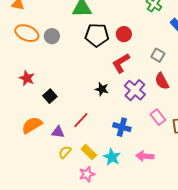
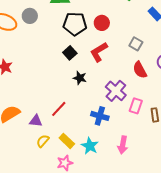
gray circle: (52, 36) -> (30, 16), moved
purple cross: (135, 90) -> (116, 91), moved
black square: (50, 96) -> (70, 53), moved
pink rectangle: (158, 117) -> (136, 106), turned 56
pink arrow: (145, 156) -> (123, 145), turned -84

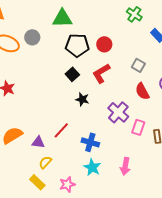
blue cross: (100, 116) -> (90, 142), moved
yellow rectangle: (67, 141) -> (37, 182), moved

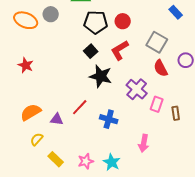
gray square: (138, 65) -> (157, 42), size x1.5
black star: (82, 99) -> (101, 76), size x1.6
yellow semicircle: (45, 162) -> (37, 139), moved
cyan star: (92, 167) -> (112, 162), moved

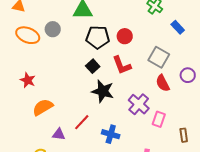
red L-shape: (120, 50) -> (122, 65), turned -80
orange semicircle: (31, 112) -> (43, 107), moved
brown rectangle: (176, 113) -> (184, 135), moved

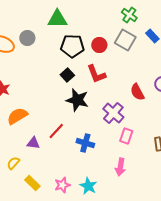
gray square: (159, 57) -> (125, 40), moved
pink rectangle: (159, 119) -> (126, 136), moved

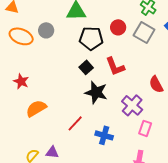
red circle: (99, 45) -> (118, 27), moved
purple triangle: (33, 143) -> (52, 152), moved

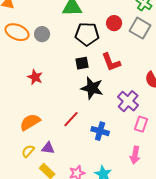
gray circle: (46, 30) -> (42, 34), moved
black square: (86, 67) -> (82, 63), turned 32
red star: (21, 81) -> (35, 77), moved
orange semicircle: (36, 108) -> (30, 122), moved

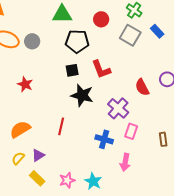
red circle: (114, 23) -> (101, 19), moved
red line: (71, 119) -> (61, 126), turned -30
blue cross: (100, 131) -> (104, 139), moved
purple triangle: (48, 148) -> (38, 155), turned -40

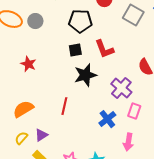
black star: (82, 95) -> (85, 75), turned -30
blue cross: (104, 139) -> (107, 119), turned 36

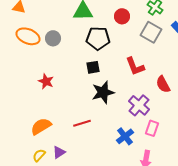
red L-shape: (104, 49) -> (135, 66), moved
red line: (64, 106) -> (82, 123), turned 60

